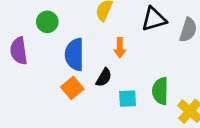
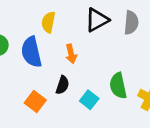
blue semicircle: (74, 54) -> (31, 52), moved
cyan square: (128, 99) -> (89, 100), turned -36

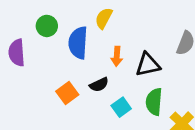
black triangle: (97, 20) -> (148, 65), moved
black semicircle: (62, 85) -> (99, 85), turned 30

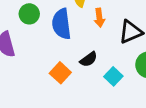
orange arrow: (117, 56) -> (99, 18), moved

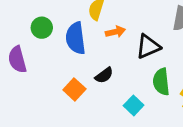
orange arrow: (99, 18) -> (115, 32), turned -96
cyan square: (113, 76) -> (134, 105), moved

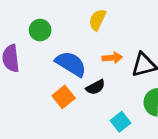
orange arrow: (115, 32) -> (112, 58), moved
blue semicircle: (76, 38) -> (71, 64), moved, turned 120

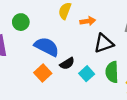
orange arrow: (112, 58) -> (88, 21), moved
cyan square: (120, 122) -> (87, 74), moved

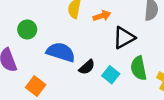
orange square: (43, 73) -> (36, 86), moved

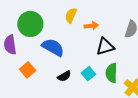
green circle: (27, 30) -> (30, 24), size x1.6
black semicircle: (87, 67) -> (64, 76), moved

